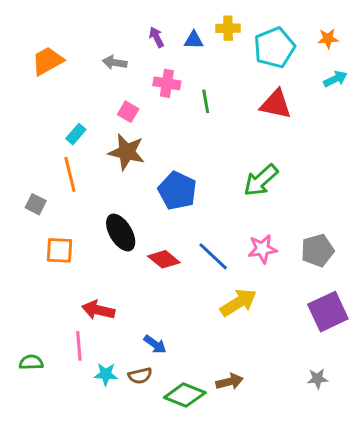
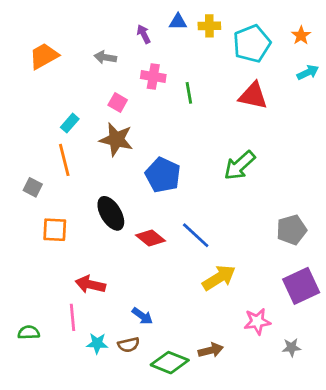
orange star: (328, 39) -> (301, 35), turned -30
blue triangle: (194, 40) -> (178, 22), moved
pink star: (262, 249) -> (257, 321), moved

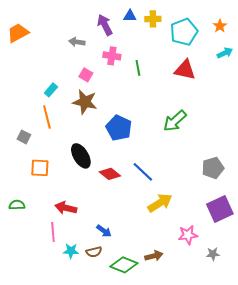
purple arrow: (144, 34) -> (105, 25), size x1.5
orange trapezoid: (44, 56) -> (18, 33), moved
green semicircle: (29, 332) -> (17, 205), moved

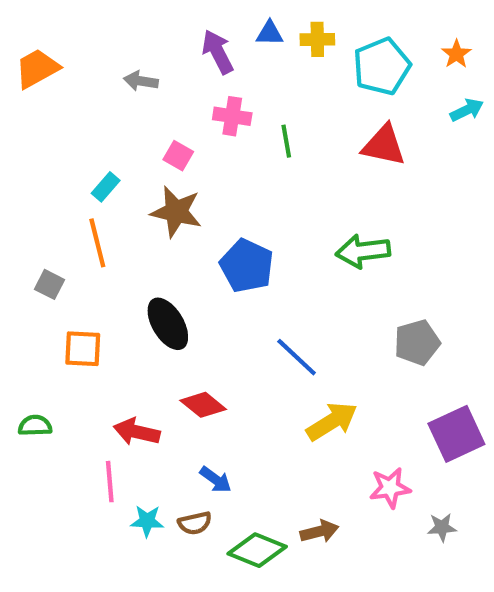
gray arrow: (77, 42) -> (141, 81), moved
green arrow: (175, 121) -> (363, 251), turned 35
gray pentagon: (213, 168) -> (417, 343), moved
red diamond: (110, 174) -> (203, 405), moved

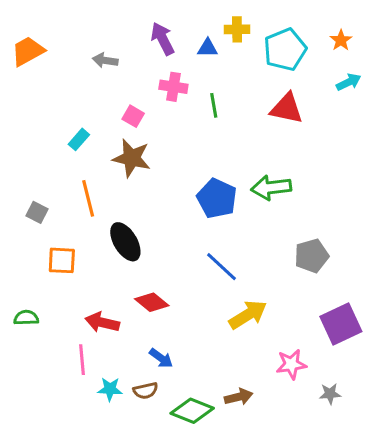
blue triangle: (270, 33) -> (208, 48), moved
orange line: (97, 243) -> (88, 198), moved
blue pentagon: (247, 266) -> (217, 198), moved

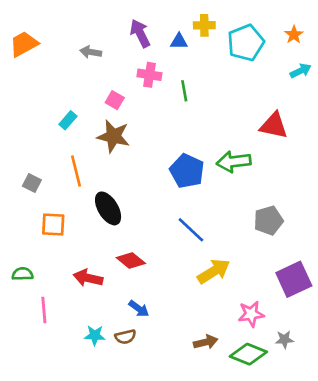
red triangle: (287, 108) -> (274, 126), moved
pink line: (82, 360) -> (44, 310), moved
green diamond: (192, 411) -> (248, 354), moved

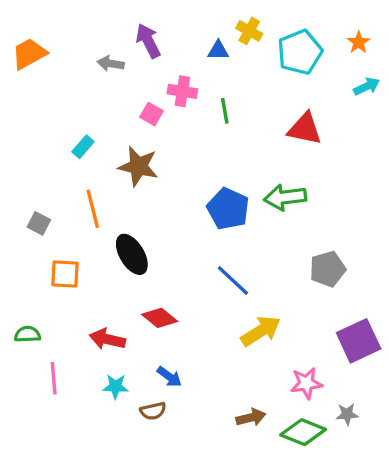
yellow cross: (204, 25) -> (249, 31), turned 30
purple arrow: (140, 33) -> (148, 41), moved
pink square: (115, 100) -> (151, 114), moved
red triangle: (274, 126) -> (305, 129), moved
cyan star: (95, 335) -> (116, 386), moved

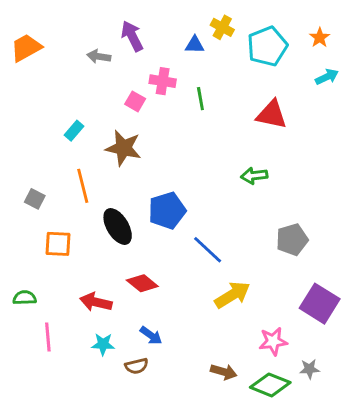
green arrow: (285, 197) -> (254, 176), size x0.7
blue pentagon: (228, 209) -> (167, 211), moved, turned 30
purple square: (359, 341) -> (320, 304), turned -33
brown arrow: (251, 417) -> (224, 372), turned 30

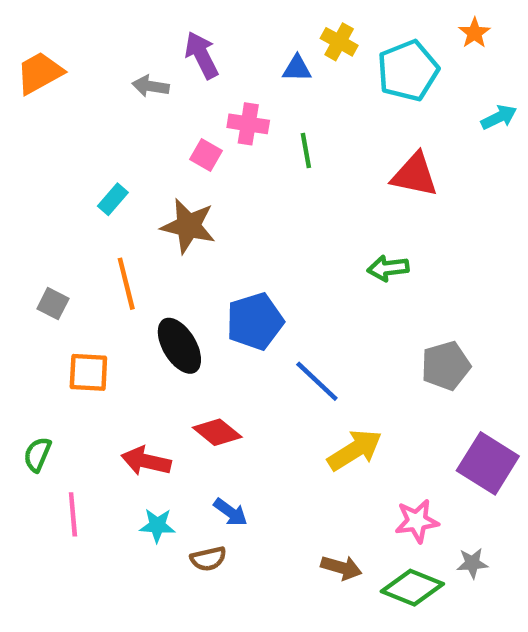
orange star: (320, 38) -> (474, 33), moved
green semicircle: (25, 298) -> (37, 454), turned -65

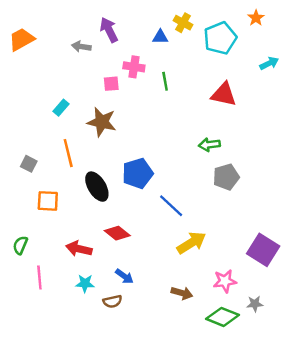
pink square: (206, 155) -> (111, 84), turned -35
gray pentagon: (446, 366) -> (226, 177), moved
brown arrow: (341, 568) -> (182, 293), moved

